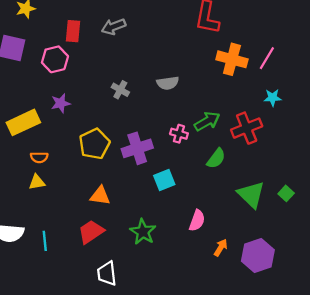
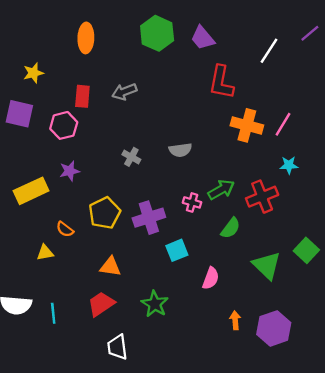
orange semicircle: (39, 157) -> (65, 229), moved, turned 36
green square: (286, 193) -> (306, 250), moved, size x1.5
pink semicircle: (197, 221) -> (211, 278), moved
orange arrow: (221, 248) -> (235, 320), turned -36

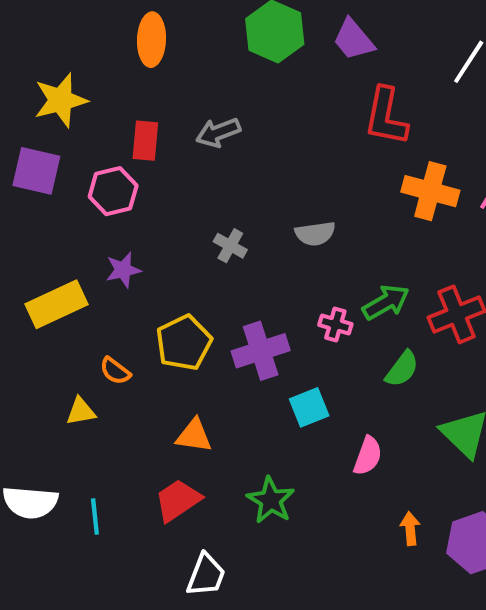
yellow star: (33, 73) -> (61, 100), size x1.5
white trapezoid: (117, 347) -> (206, 575), turned -152

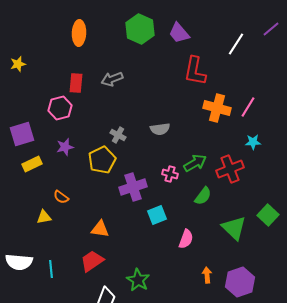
yellow star: (61, 100) -> (18, 64), moved, size x0.6
purple square: (36, 171) -> (22, 134), moved, turned -30
yellow rectangle: (57, 304) -> (32, 164), size x0.7
yellow pentagon: (184, 343) -> (102, 160), moved
green star: (271, 500) -> (138, 280), moved

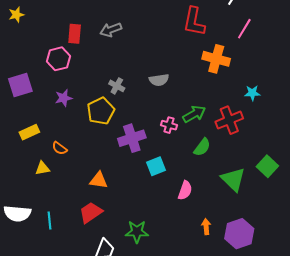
pink line: (248, 107) -> (244, 29), moved
yellow rectangle: (32, 164) -> (29, 132), moved
green star: (138, 280) -> (137, 232), turned -30

